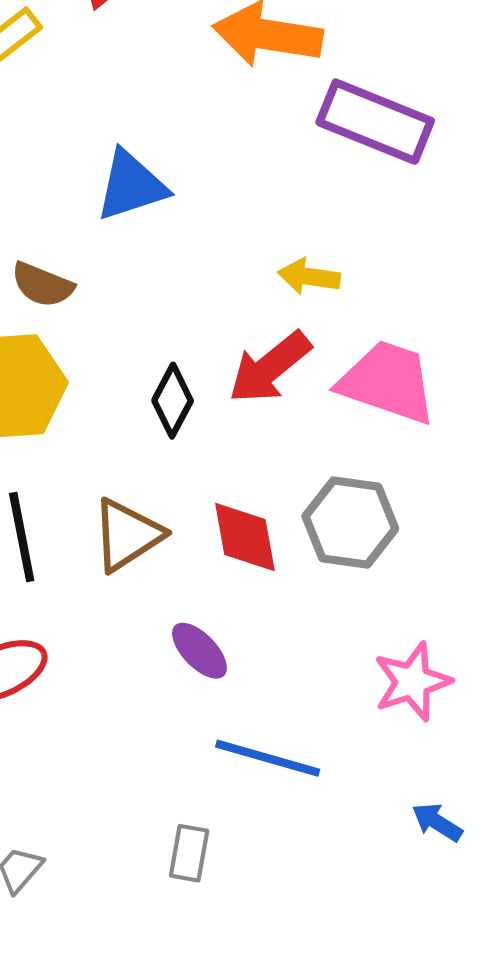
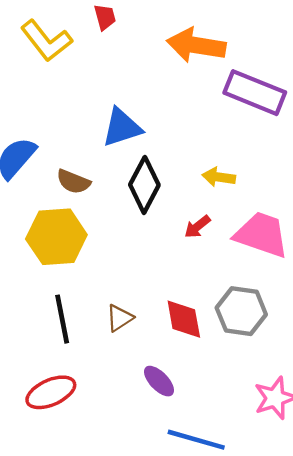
red arrow: (270, 368) -> (197, 227), size x0.6
black diamond: (173, 401) -> (144, 185), moved, size x1.4
brown triangle: (127, 535) -> (120, 318), size x0.7

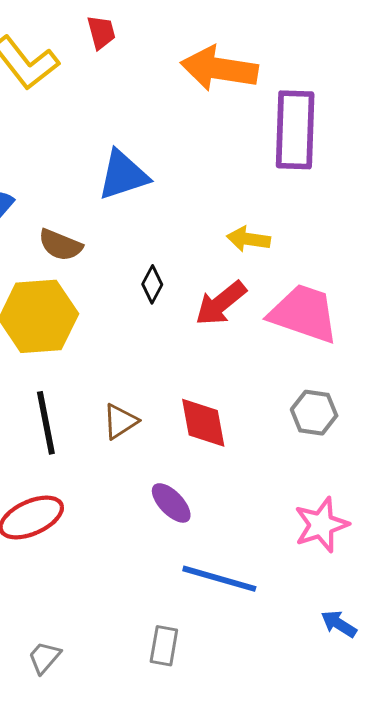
purple rectangle: (255, 93) -> (295, 130), turned 70
black diamond: (144, 185) -> (152, 284), moved, size x0.5
red arrow: (197, 227) -> (221, 303), size x1.5
gray hexagon: (241, 311) -> (314, 413), moved, size x0.7

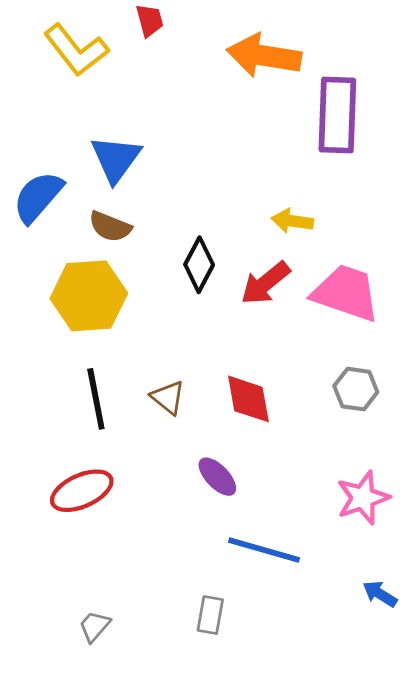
blue triangle: (123, 175) -> (116, 159), moved, turned -36
black diamond: (152, 284) -> (199, 265), size x1.5
brown triangle: (120, 421) -> (168, 398), turned -48

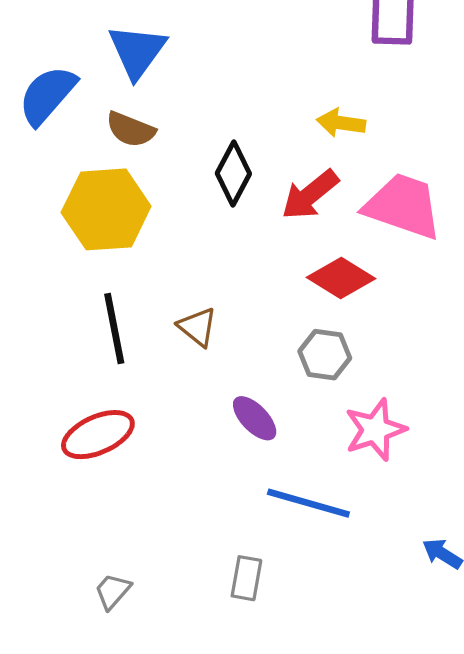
gray hexagon: (356, 389) -> (325, 355), moved
red diamond: (248, 399) -> (341, 278), moved, turned -48
pink star: (363, 498) -> (375, 430), moved

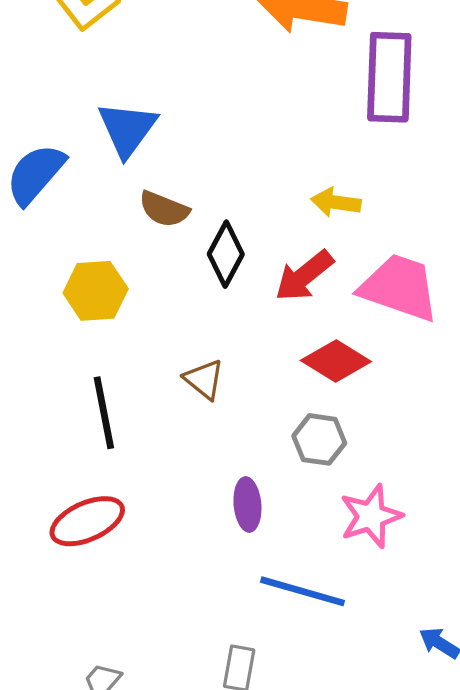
brown semicircle: (131, 129) -> (164, 209), moved
yellow hexagon: (106, 209) -> (96, 291), size x0.7
brown triangle: (197, 327) -> (204, 379), moved
purple ellipse: (255, 418) -> (247, 504), turned 39

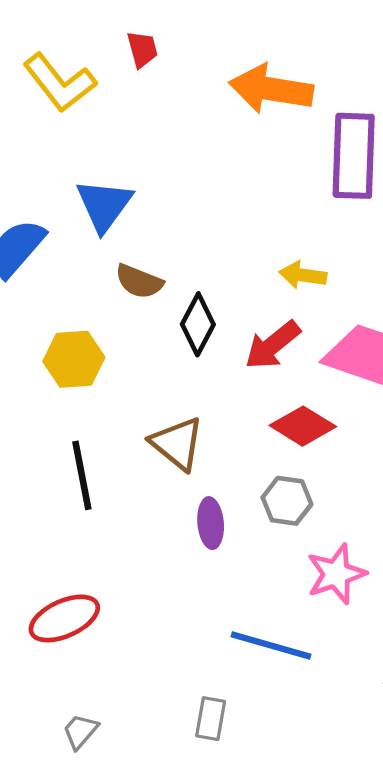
brown triangle: (204, 379) -> (177, 444), size x1.4
purple ellipse: (247, 504) -> (211, 523), moved
red ellipse: (87, 521) -> (64, 618), moved

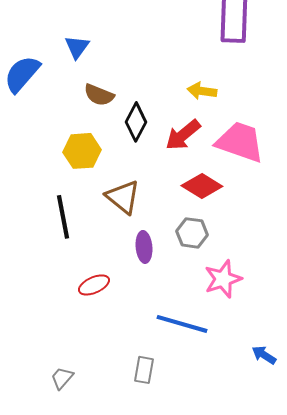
blue triangle: (104, 205) -> (77, 47), size x0.7
yellow hexagon: (74, 359) -> (82, 151), moved
red ellipse: (64, 618) -> (94, 285), moved, size x0.7

